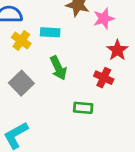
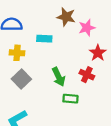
yellow cross: (21, 41) -> (17, 53), moved, turned -32
green arrow: (58, 68) -> (58, 77), moved

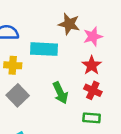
cyan rectangle: (44, 39) -> (44, 49), size x1.5
red star: (98, 53) -> (92, 65), moved
green rectangle: (70, 99) -> (92, 118), moved

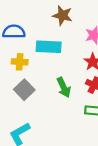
brown star: (69, 24) -> (63, 15), moved

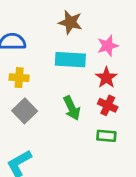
cyan rectangle: (49, 47) -> (70, 60), moved

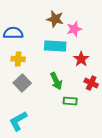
pink star: (108, 46) -> (74, 29), moved
red cross: (108, 105) -> (91, 83), moved
green rectangle: (106, 136) -> (70, 101), moved

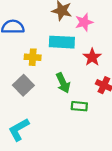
yellow cross: (18, 59) -> (33, 57), moved

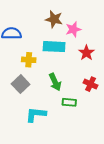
red star: (92, 57) -> (86, 53), moved
cyan L-shape: (19, 130) -> (36, 114), moved, turned 35

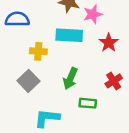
green arrow: (55, 82) -> (70, 78), turned 48
red cross: (91, 84) -> (114, 81), turned 32

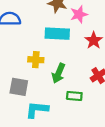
yellow cross: (38, 51) -> (36, 60), moved
gray square: (28, 81) -> (19, 87), moved, turned -36

